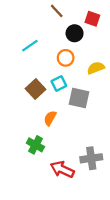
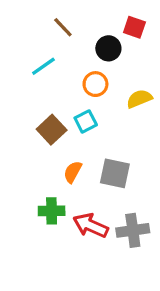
brown line: (57, 11) -> (63, 27), moved
gray square: (79, 98) -> (115, 173), moved
green cross: (35, 145) -> (52, 211), turned -30
red arrow: (62, 169) -> (91, 225), moved

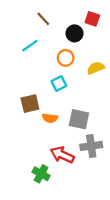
brown square: (52, 130) -> (30, 104), moved, turned 30
orange semicircle: (73, 172) -> (50, 118), turned -112
green cross: (52, 211) -> (41, 174), moved, turned 30
gray cross: (133, 230) -> (91, 146), moved

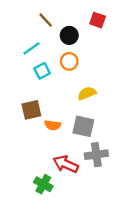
black circle: (75, 33) -> (69, 35), moved
yellow semicircle: (96, 68) -> (87, 93), moved
cyan square: (59, 84) -> (42, 71), moved

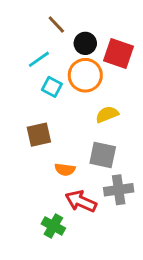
red square: (98, 20) -> (119, 53), moved, size x1.5
orange circle: (69, 61) -> (85, 75), size x1.5
cyan square: (42, 71) -> (52, 87), turned -35
orange semicircle: (53, 125) -> (65, 169), moved

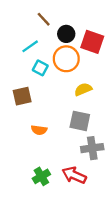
brown square: (39, 135) -> (22, 96), moved
orange semicircle: (65, 169) -> (39, 130), moved
red arrow: (81, 201) -> (74, 175), moved
green cross: (53, 226) -> (41, 176), turned 30

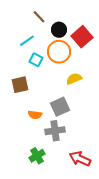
red square: (92, 42) -> (82, 37), turned 30
gray square: (80, 121) -> (60, 107), moved, turned -36
gray cross: (92, 148) -> (55, 131), moved
red arrow: (74, 175) -> (80, 159), moved

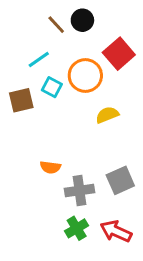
black circle: (59, 30) -> (82, 20), moved
brown square: (20, 85) -> (21, 100), moved
gray square: (60, 107) -> (120, 180), moved
green cross: (37, 156) -> (77, 228), moved

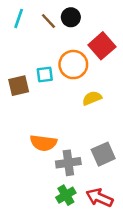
cyan line: (39, 59) -> (19, 18), moved, turned -36
cyan square: (52, 87) -> (45, 74), turned -35
orange semicircle: (50, 167) -> (43, 143), size x1.5

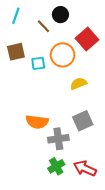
brown line: (48, 21) -> (43, 26), moved
brown square: (19, 86) -> (16, 52), moved
gray square: (103, 154) -> (83, 121), moved

